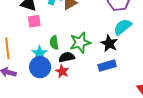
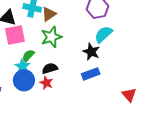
pink square: (34, 21) -> (15, 35), size x1.5
green semicircle: (54, 43) -> (28, 56), moved, turned 56
green star: (80, 43) -> (51, 37), moved

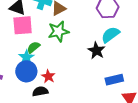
black semicircle: (50, 68) -> (40, 91), moved
blue rectangle: (91, 74) -> (114, 80), moved

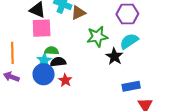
green star: (58, 31) -> (97, 37), moved
green semicircle: (33, 47) -> (52, 51), turned 40
black semicircle: (40, 91) -> (58, 62), moved

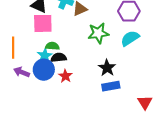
black star: (114, 56) -> (107, 68), moved
purple arrow: (11, 77) -> (22, 72), moved
blue rectangle: (131, 86) -> (111, 86), moved

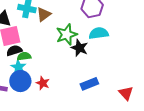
cyan semicircle: (130, 38) -> (99, 33), turned 36
black semicircle: (59, 58) -> (14, 51), moved
black star: (107, 68) -> (79, 48), moved

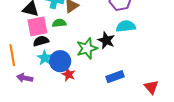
green star: (67, 35) -> (87, 48), moved
green semicircle: (24, 56) -> (59, 23), moved
blue circle: (20, 81) -> (60, 61), moved

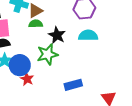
green semicircle: (59, 23) -> (36, 24), moved
black star: (106, 40) -> (57, 35), moved

